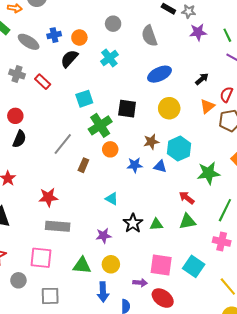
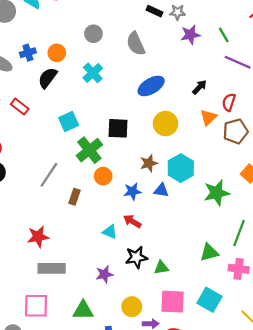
red arrow: (187, 198) -> (132, 221), moved
green triangle: (187, 221) -> (209, 253), moved
black star: (133, 223) -> (136, 257), turned 30
green triangle: (156, 224) -> (161, 268), moved
yellow circle: (111, 264) -> (132, 307), moved

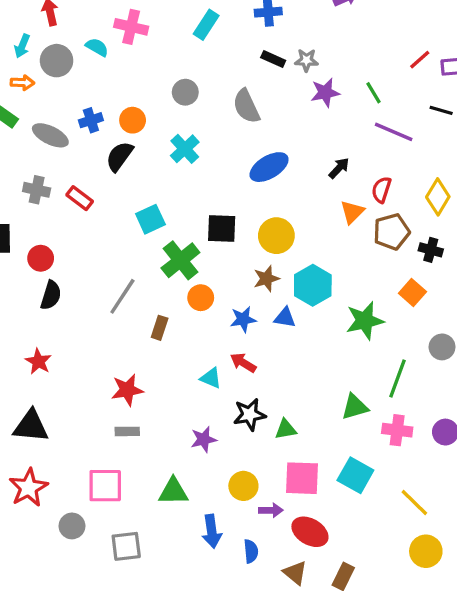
yellow circle: (166, 124) -> (276, 236), moved
red star: (38, 237) -> (127, 390), moved
gray rectangle: (52, 268) -> (127, 431), size x0.6

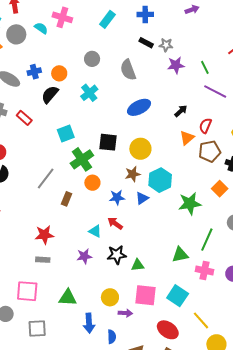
blue triangle: (285, 318) -> (142, 198), turned -48
purple star: (204, 439) -> (84, 256), moved
yellow line: (414, 502) -> (201, 320), moved
red ellipse: (310, 532) -> (168, 330), moved

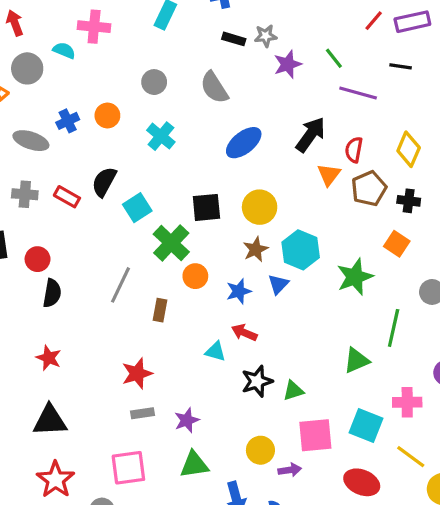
black semicircle: (50, 94) -> (104, 182), moved
black arrow: (181, 111) -> (311, 135), size x1.6
purple star: (84, 256) -> (187, 420), moved
pink cross: (204, 271) -> (407, 402), moved

